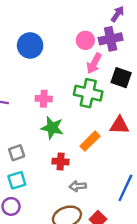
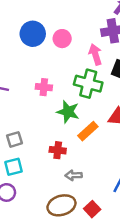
pink circle: (85, 40) -> (62, 39), moved
pink arrow: (94, 63) -> (95, 54), turned 132
green star: (52, 128) -> (68, 112), moved

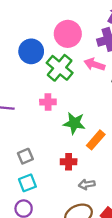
pink circle: (62, 39) -> (68, 34), moved, size x1.5
pink arrow: (95, 54) -> (94, 64), turned -48
green cross: (88, 84) -> (60, 68), moved, turned 32

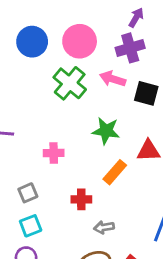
blue circle: (31, 51) -> (32, 42), moved
pink cross: (48, 102) -> (54, 153), moved
green star: (74, 123) -> (106, 131), moved

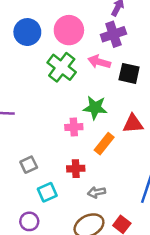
pink cross: (54, 153) -> (74, 127), moved
cyan square: (31, 226) -> (47, 192), moved

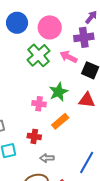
green star: (95, 108) -> (58, 92), turned 30
red triangle: (133, 124) -> (87, 100), moved

